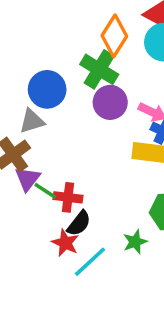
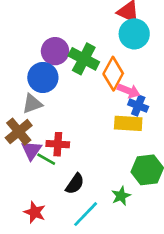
orange diamond: (114, 36) -> (113, 74), moved
purple circle: (110, 102) -> (55, 51), moved
red cross: (68, 197) -> (58, 144), moved
red star: (65, 243) -> (35, 212), moved

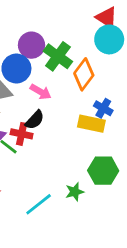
pink arrow: (129, 91) -> (41, 92), moved
black semicircle: (75, 184) -> (35, 120), moved

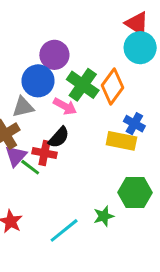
green cross: (58, 56) -> (83, 85), moved

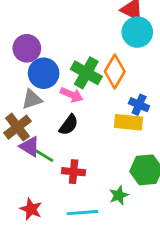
purple circle: (54, 55) -> (27, 48), moved
red cross: (44, 153) -> (74, 172), moved
purple triangle: (16, 156) -> (30, 146), turned -35
cyan line: (64, 230) -> (82, 213), turned 40

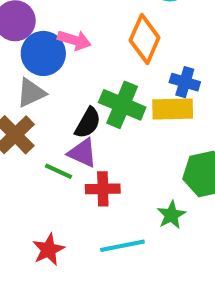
green cross: (86, 73) -> (122, 105), moved
pink arrow: (72, 95) -> (74, 40), moved
purple triangle: (30, 146) -> (82, 153), moved
red star: (31, 209) -> (48, 250), turned 30

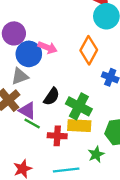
green cross: (122, 105) -> (79, 106), moved
yellow rectangle: (173, 109) -> (79, 126), moved
purple triangle: (82, 153) -> (27, 111), moved

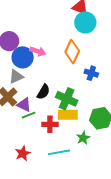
green line: (32, 123) -> (29, 115), turned -48

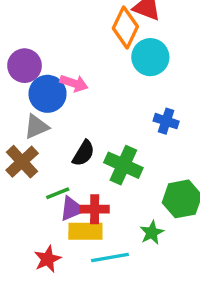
cyan circle: (85, 22) -> (150, 57), moved
orange diamond: (72, 52) -> (125, 27), moved
purple triangle: (24, 105) -> (72, 209), moved, turned -49
yellow rectangle: (68, 115) -> (85, 231), moved

